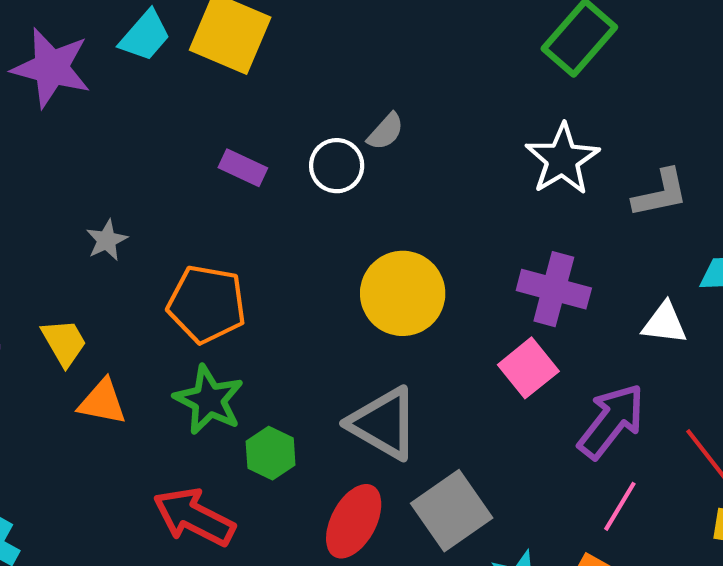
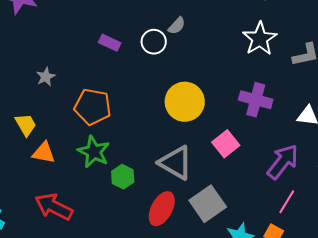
pink square: (528, 368) -> (226, 144), moved
red arrow: (194, 517) -> (54, 207), moved

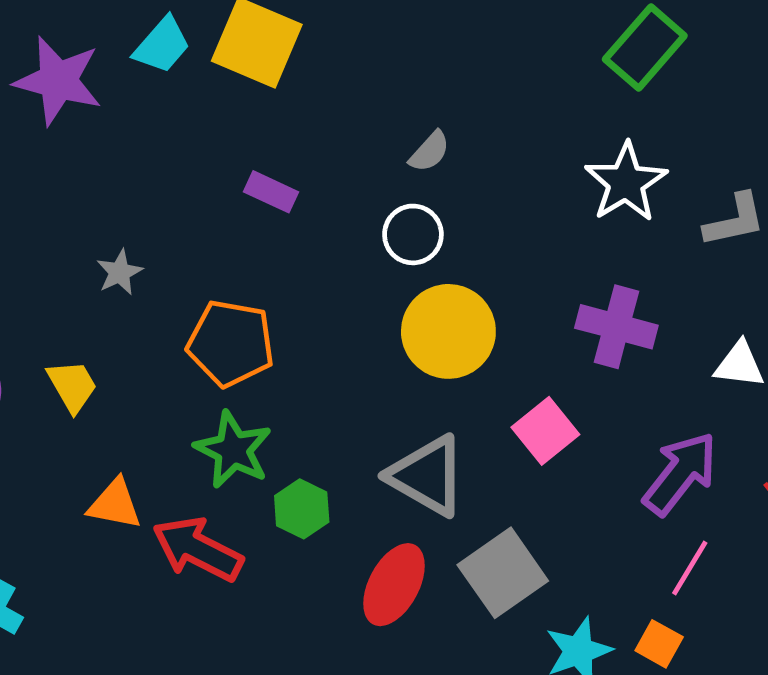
white circle: (154, 42) -> (413, 234), moved
orange triangle: (44, 153) -> (115, 504), moved
red arrow: (54, 207) -> (198, 549), moved

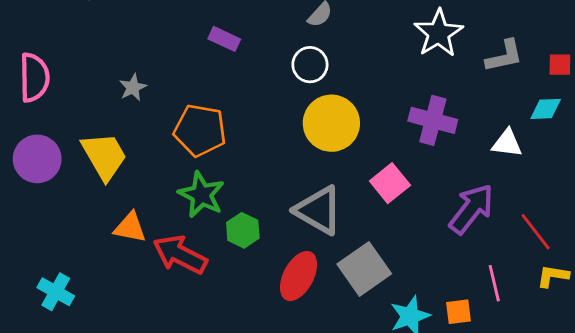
yellow trapezoid: (72, 386) -> (104, 156), size x1.5
pink line: (690, 568) -> (494, 283), moved, turned -44
orange square: (659, 644) -> (459, 312), turned -36

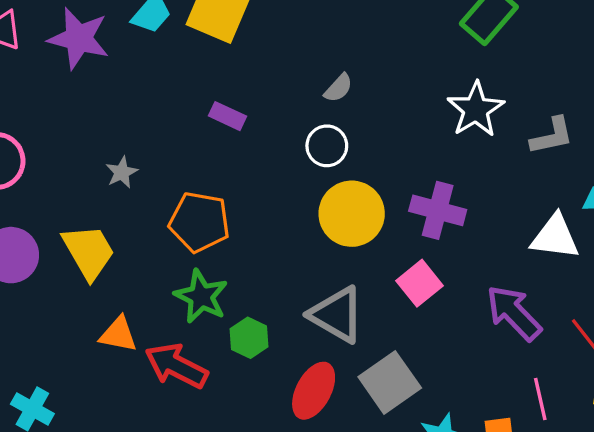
purple cross: (433, 120) -> (438, 210), moved
white triangle: (507, 143) -> (555, 237), size x1.4
purple arrow: (471, 209) -> (514, 313), turned -82

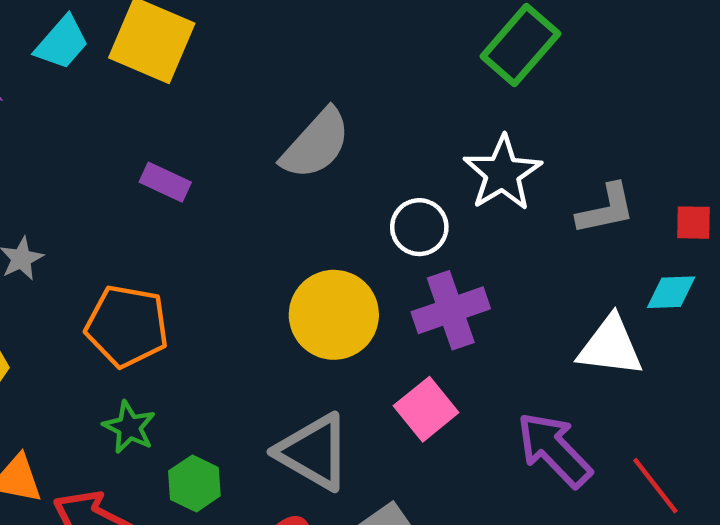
gray semicircle: (338, 88) -> (316, 144), size x1.8
white circle: (327, 146) -> (419, 227), moved
purple cross: (438, 210) -> (451, 310), turned -34
green star: (201, 296) -> (129, 427), size x0.7

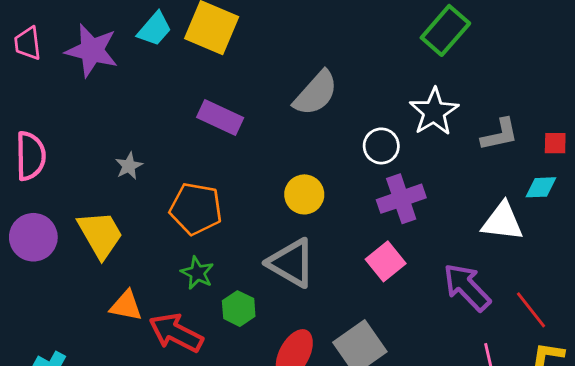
purple rectangle: (165, 182) -> (220, 117), size x1.4
yellow circle: (334, 315) -> (304, 194), moved, size x0.7
gray triangle: (314, 452) -> (291, 263), moved

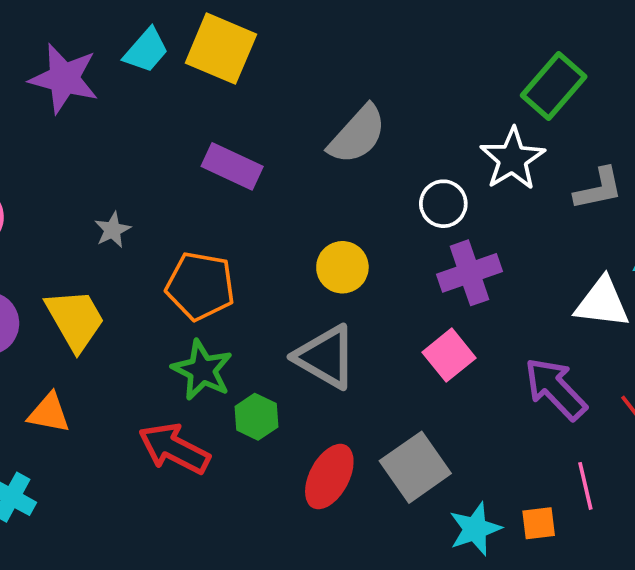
green rectangle: (445, 30) -> (554, 86), moved
green star: (197, 273) -> (202, 370), size x1.4
orange triangle: (126, 306) -> (49, 413), moved

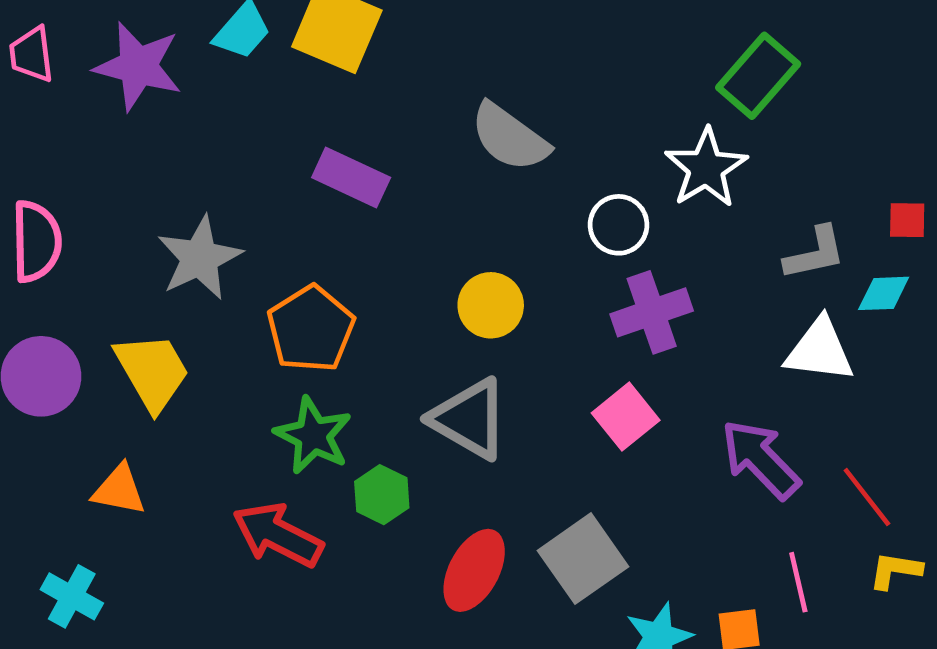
gray semicircle: (357, 135) -> (510, 137), turned 84
gray L-shape: (598, 189) -> (815, 253), moved
gray star: (113, 230) -> (200, 258), size x1.8
orange pentagon: (200, 286) -> (311, 329), turned 30

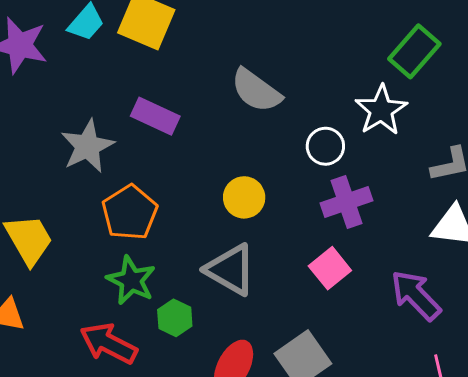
gray star: (200, 258) -> (87, 146), moved

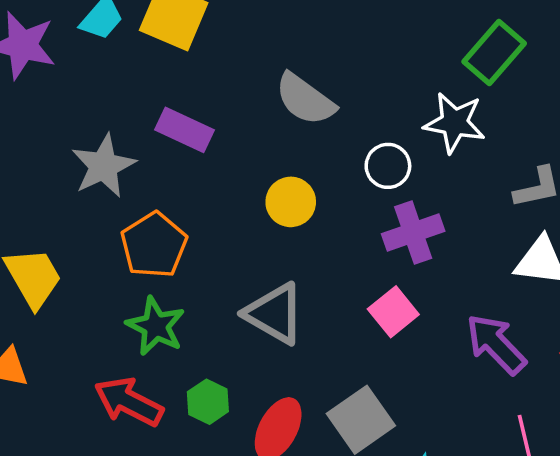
white star: (381, 110) -> (455, 123), turned -30
yellow circle: (244, 197) -> (291, 202), moved
green hexagon: (175, 318) -> (208, 402), moved

